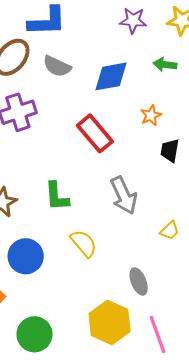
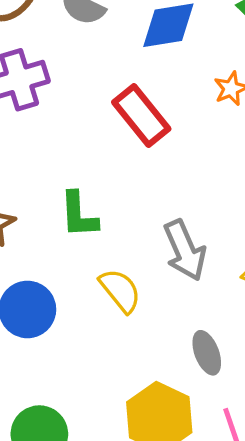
gray arrow: (124, 195) -> (185, 250), moved

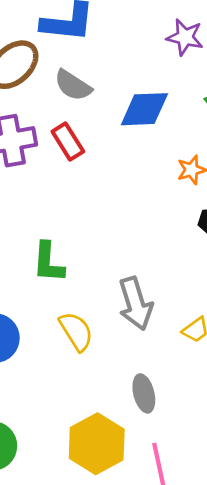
red rectangle: (141, 116) -> (68, 142), moved, size x0.7

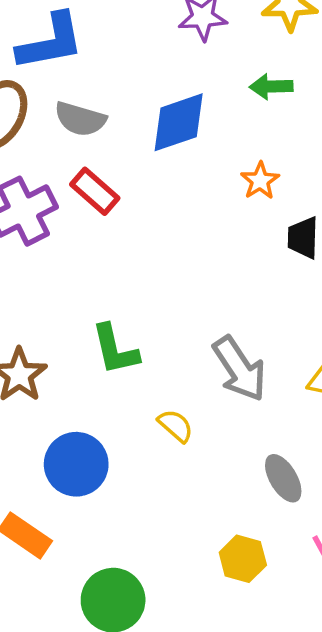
yellow semicircle: (76, 331) -> (176, 426), size x0.7
yellow hexagon: (97, 444) -> (243, 559), size x0.6

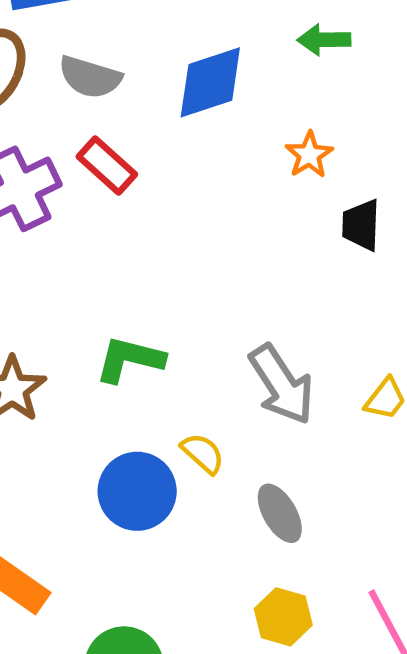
green L-shape: (115, 350) -> (130, 359), turned 116
blue circle: (76, 464) -> (137, 491), moved
gray ellipse: (283, 478) -> (280, 513), moved

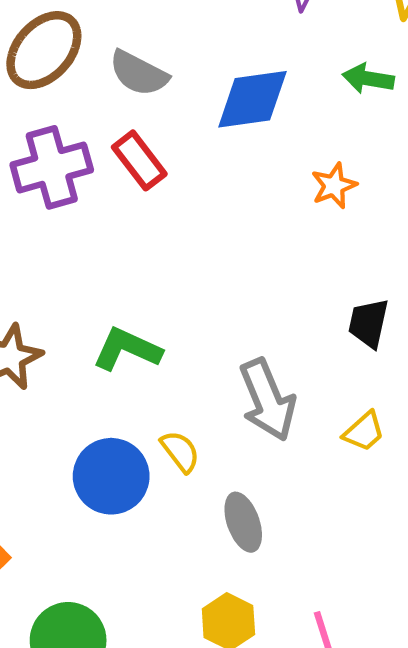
black trapezoid: (361, 225) -> (369, 323), moved

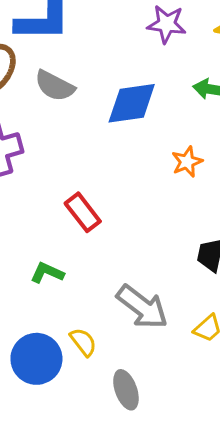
red rectangle: (139, 160) -> (83, 212), moved
green L-shape: (127, 349) -> (47, 273), size x0.7
gray arrow: (267, 400) -> (142, 307), turned -30

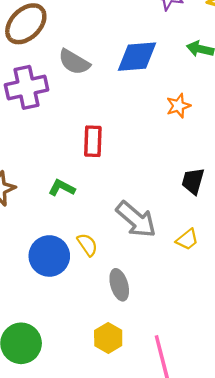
gray semicircle: (55, 86) -> (74, 62), moved
red rectangle: (83, 212) -> (93, 141), turned 36

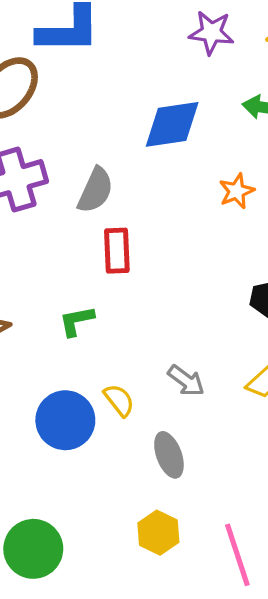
gray semicircle: (74, 62) -> (95, 190), moved, turned -92
green L-shape: (62, 188) -> (77, 321), turned -35
gray arrow: (136, 219) -> (186, 381), moved, size x0.6

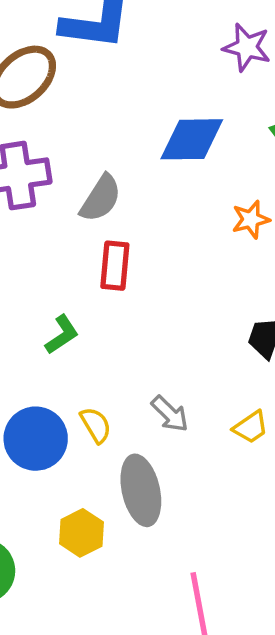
green L-shape: (77, 321) -> (62, 335), turned 150
gray ellipse: (169, 455) -> (141, 490), size x1.4
yellow hexagon: (158, 533) -> (81, 533), moved

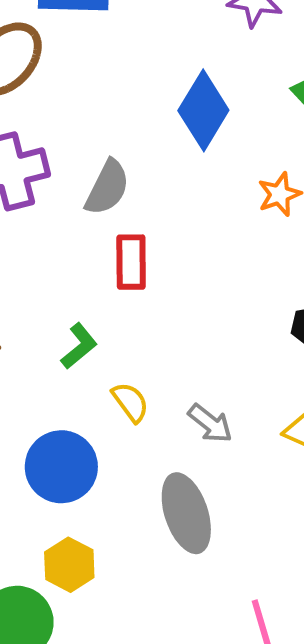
blue diamond: (192, 139) -> (203, 110), turned -52
yellow semicircle: (96, 425) -> (130, 402), moved
yellow hexagon: (81, 533) -> (69, 565), moved

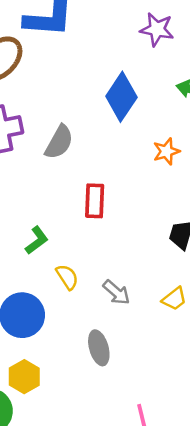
red rectangle: (131, 262) -> (95, 201), moved
gray ellipse: (186, 513) -> (99, 348), size x0.7

